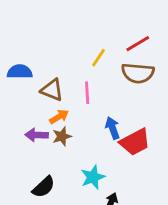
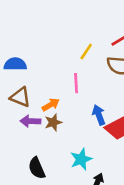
brown triangle: (52, 90) -> (20, 97), moved
black semicircle: (44, 187) -> (37, 168), turned 110

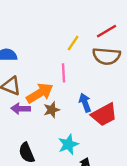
orange arrow: (51, 105) -> (40, 93), size x1.6
brown star: (53, 122) -> (52, 110), moved

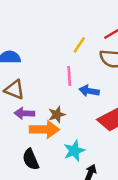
orange arrow: (40, 93) -> (44, 129), moved, turned 32
blue arrow: (85, 103) -> (89, 91), moved, turned -60

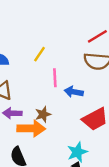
yellow line: (79, 45) -> (39, 54), moved
cyan star: (74, 151) -> (77, 152), moved

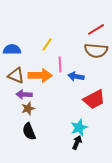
brown star: (43, 114) -> (28, 108), moved
orange arrow: (31, 128) -> (40, 75), moved

